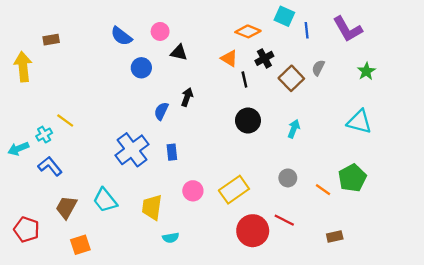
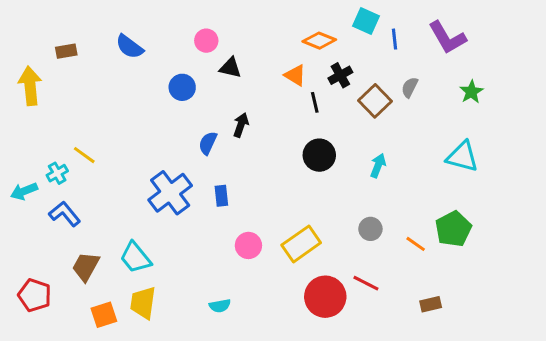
blue semicircle: (121, 36) -> (129, 47), moved
yellow trapezoid: (152, 207) -> (143, 303), moved

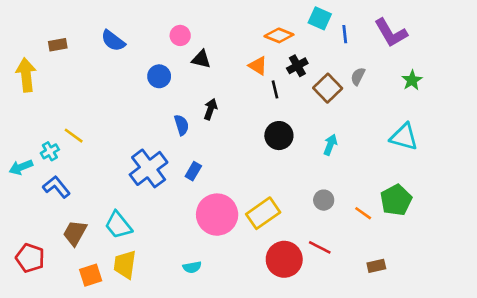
blue semicircle: (208, 143) -> (182, 125), turned 138
blue rectangle: (221, 196) -> (193, 171), turned 36
pink circle: (248, 245) -> (217, 215), size x1.8

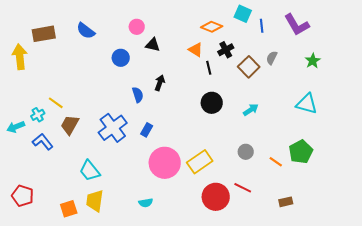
brown rectangle: (58, 45) -> (44, 34), size x1.6
cyan arrow: (330, 145) -> (251, 110), turned 35
brown trapezoid: (75, 233) -> (70, 125), moved

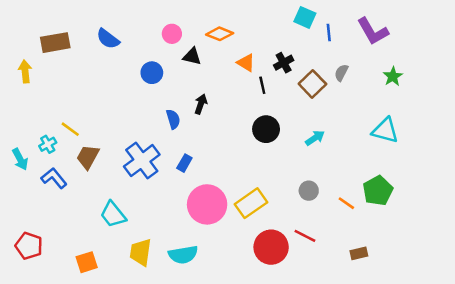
orange diamond: (212, 27) -> (220, 34), moved
yellow arrow: (20, 57) -> (25, 71), size x0.7
cyan arrow: (16, 127) -> (20, 159), turned -96
yellow trapezoid: (95, 201) -> (141, 252), moved
cyan semicircle: (146, 203) -> (183, 255), size x1.6

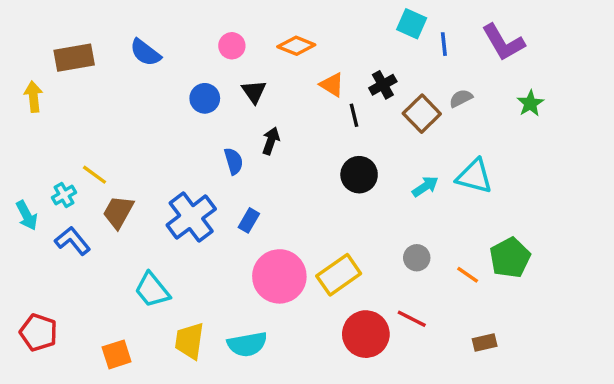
black triangle: (192, 56) -> (254, 92), moved, turned 42
gray semicircle: (341, 73) -> (461, 98), turned 36
cyan triangle: (385, 130) -> (474, 176), moved

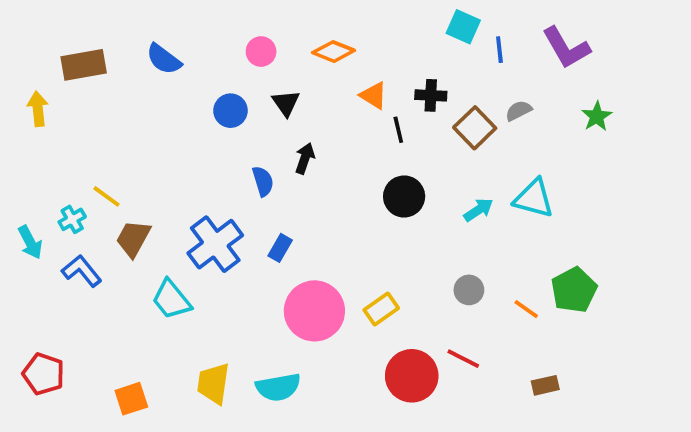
black cross: (383, 85) -> (431, 95), turned 32
yellow rectangle: (339, 275) -> (381, 309), size x0.7
cyan trapezoid: (152, 290) -> (171, 299), moved

